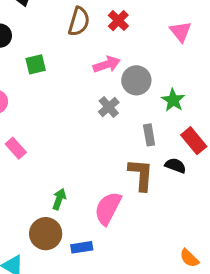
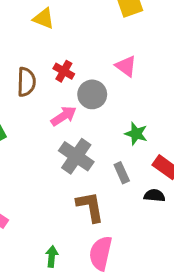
gray circle: (136, 80) -> (92, 94), moved
gray cross: (109, 107) -> (76, 156), size x1.6
brown L-shape: (141, 175) -> (90, 207), moved

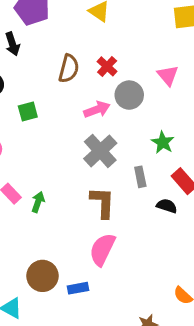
green arrow: (52, 257) -> (38, 202), moved

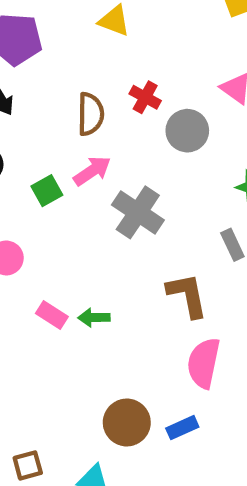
pink arrow: (97, 109) -> (92, 171), moved
gray cross: (100, 151) -> (138, 212), moved
green arrow: (38, 202) -> (94, 318), turned -96

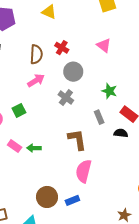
gray circle: (187, 131) -> (73, 72), moved
green square: (47, 191) -> (19, 110), moved
gray cross: (138, 212) -> (66, 98), moved, size x0.7

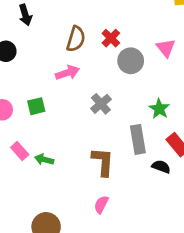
gray circle: (73, 72) -> (131, 61), moved
gray rectangle: (99, 117) -> (138, 139), size x1.5
pink semicircle: (84, 171) -> (101, 204), size x0.6

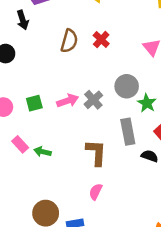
gray circle: (131, 61) -> (127, 86), moved
pink arrow: (67, 73) -> (68, 101), moved

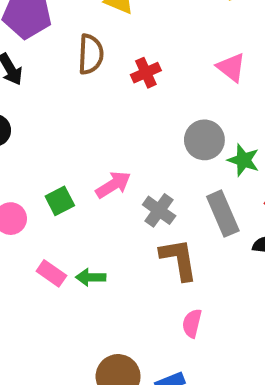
red cross: (101, 39) -> (146, 73), turned 35
brown semicircle: (69, 41) -> (91, 54), moved
gray cross: (93, 100) -> (159, 210), moved

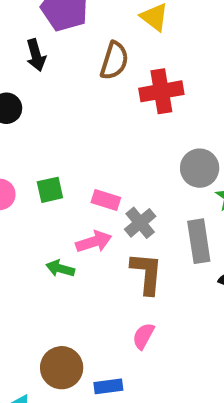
red cross: (146, 73) -> (161, 91), size x1.5
pink arrow: (113, 185) -> (94, 242), moved
pink rectangle: (51, 273) -> (106, 200), moved, turned -32

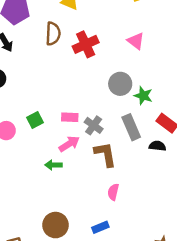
brown circle: (62, 368) -> (56, 225), moved

